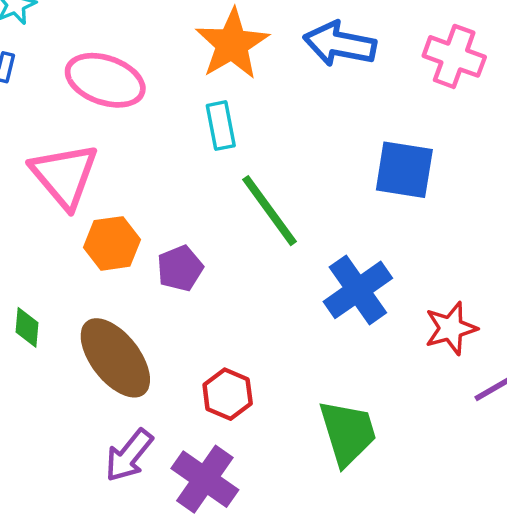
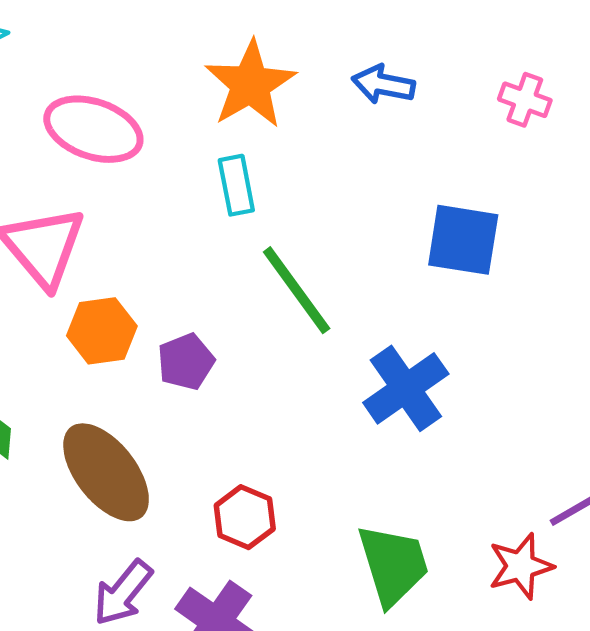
blue arrow: (340, 44) -> (383, 84), size x0.7
pink cross: (454, 56) -> (525, 100), size x0.7
red star: (451, 328) -> (521, 566), moved

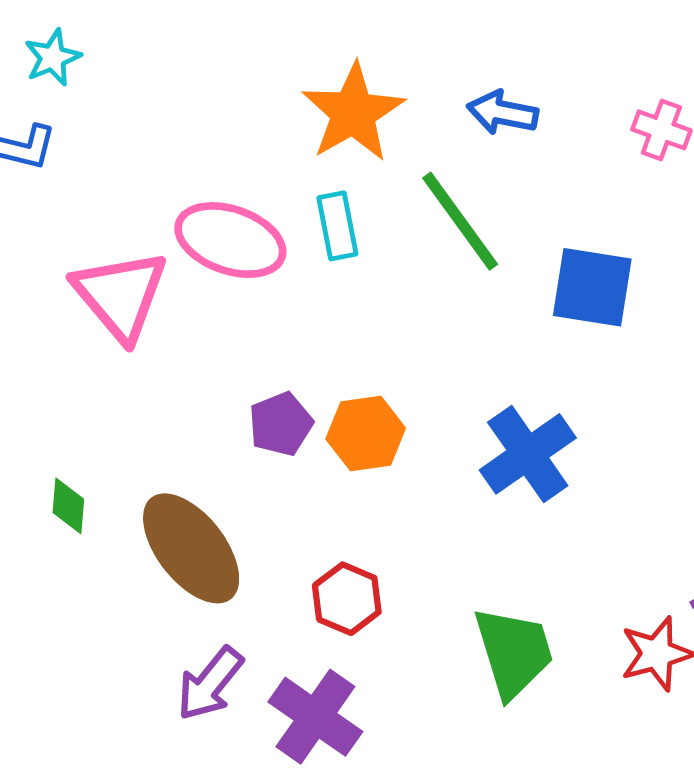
pink ellipse: (93, 129) -> (230, 240), moved
green line: (297, 290) -> (460, 221), moved
orange hexagon: (102, 331) -> (366, 434), moved

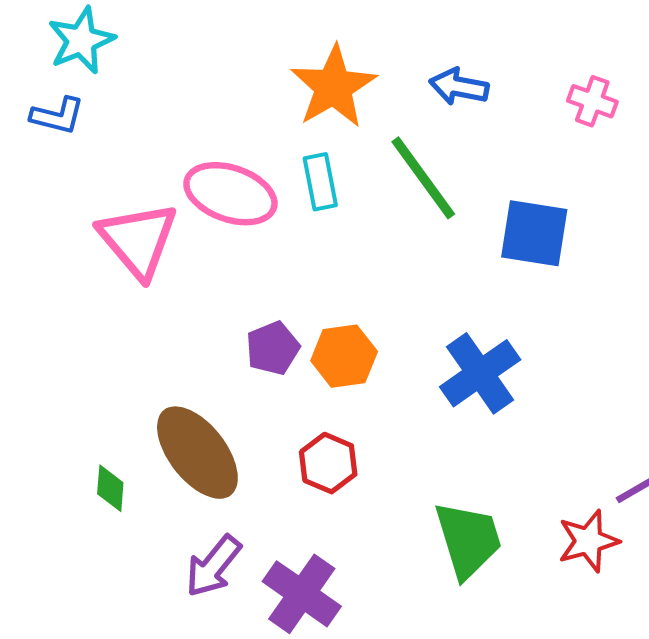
cyan star: (53, 58) -> (81, 40), size x1.4
green diamond: (68, 506) -> (110, 488), moved
red hexagon: (347, 599) -> (328, 463), moved

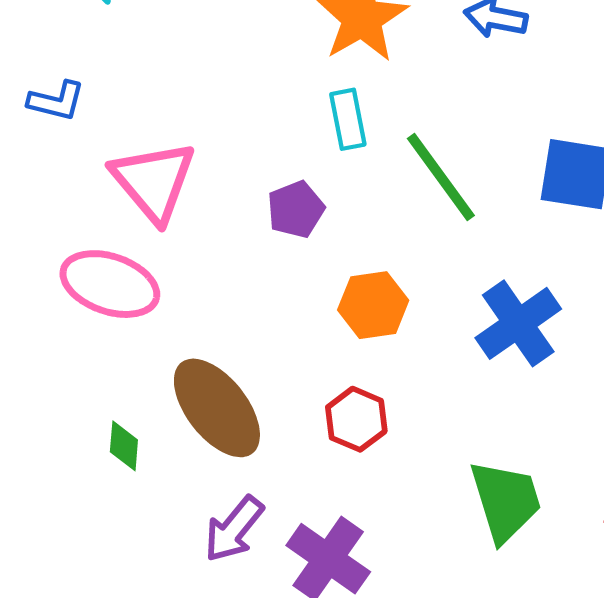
blue L-shape: (57, 116) -> (56, 101), moved
green line: (423, 178) -> (441, 177), moved
pink ellipse: (230, 194) -> (110, 284), moved
purple pentagon: (273, 348) -> (296, 209), moved

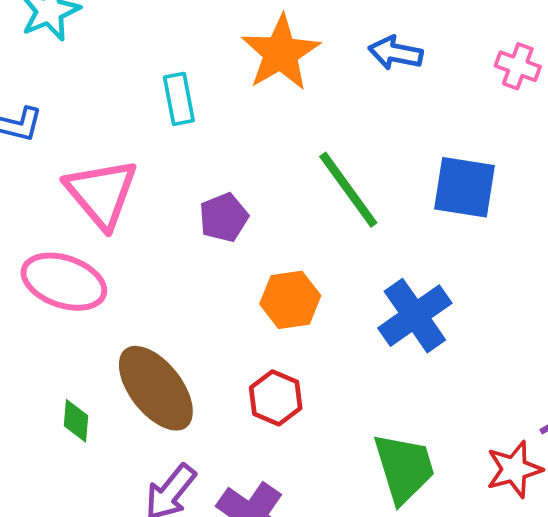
cyan rectangle: (348, 119) -> (179, 99), moved

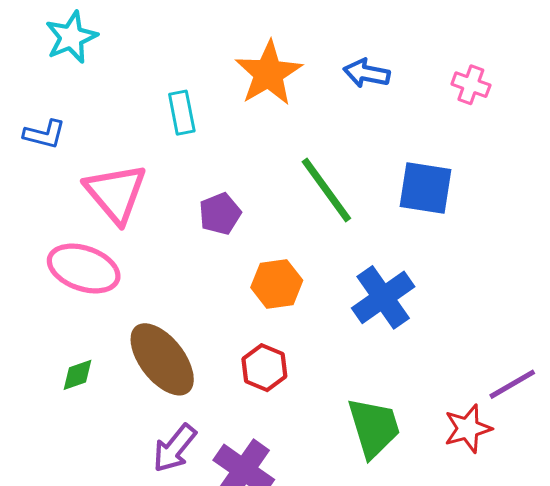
green diamond: (76, 421) -> (77, 375), moved, turned 66

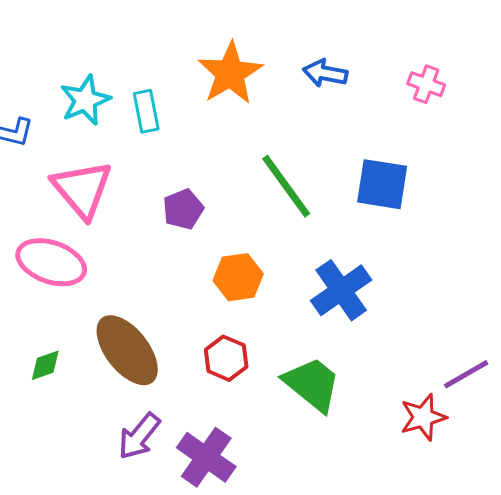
cyan star: (71, 37) -> (85, 100), moved
green trapezoid: (374, 428) -> (312, 384), moved, turned -34

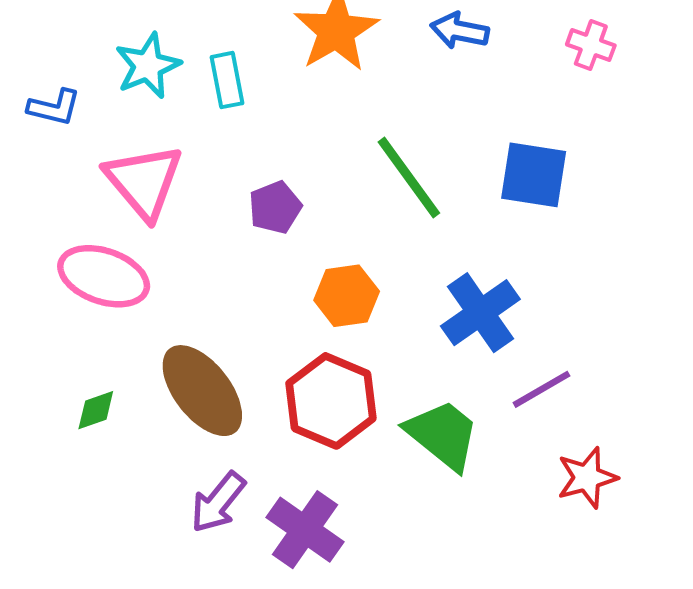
red hexagon: (226, 358) -> (331, 401), size x1.6
purple line: (466, 374) -> (541, 389), moved

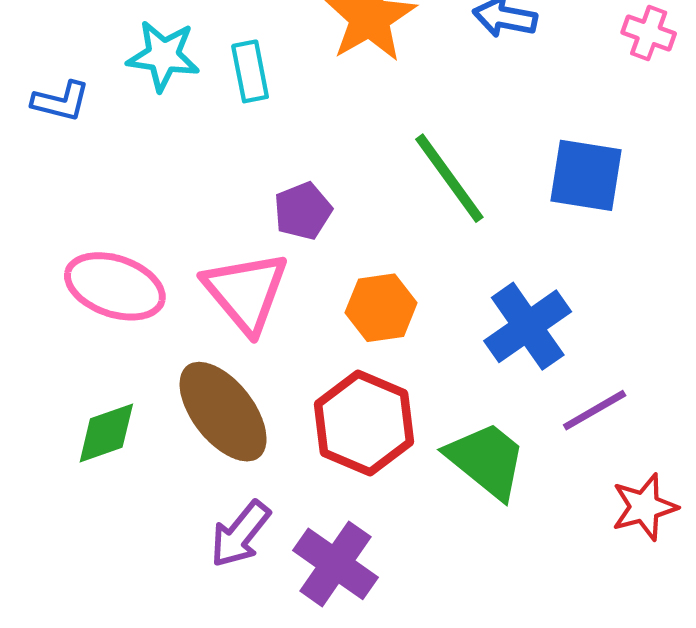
cyan star: (148, 66) -> (163, 56), turned 30
pink triangle: (144, 181) -> (246, 292), moved
green diamond: (96, 410) -> (106, 433), size x1.4

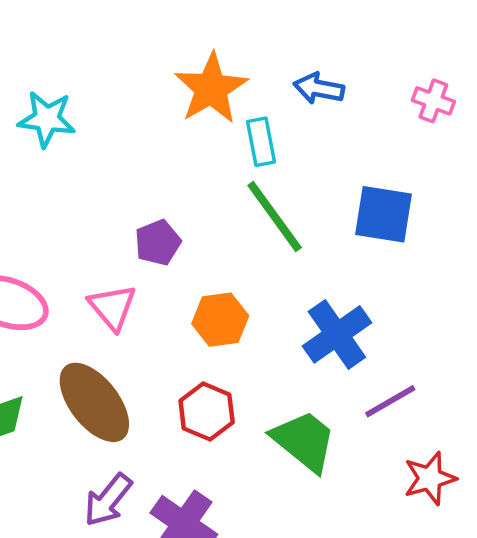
cyan rectangle: (250, 71) -> (261, 142), moved
pink triangle: (246, 292) -> (113, 307), size x0.7
red hexagon: (364, 423) -> (207, 411), size x0.7

